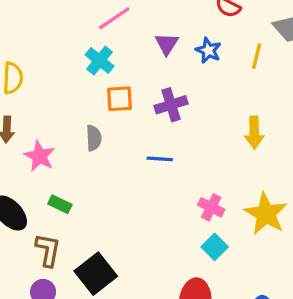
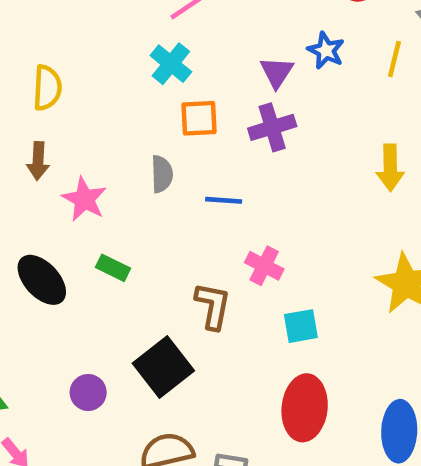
purple triangle: (167, 44) -> (277, 72), moved
blue line: (160, 159) -> (224, 200), moved
pink cross: (211, 207) -> (264, 266), moved
cyan square: (215, 247) -> (301, 326), moved, turned 35
brown L-shape: (48, 250) -> (213, 306), moved

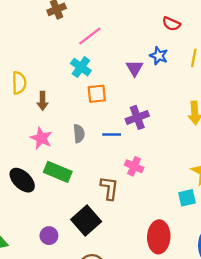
purple cross: (272, 127) -> (137, 117), moved
brown arrow: (38, 161) -> (42, 101), moved
gray semicircle: (162, 174) -> (79, 134), moved
green rectangle: (113, 268) -> (58, 172), size x1.6
cyan square: (301, 326) -> (187, 198), moved

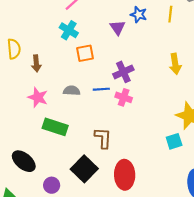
gray semicircle: (79, 134) -> (72, 91), turned -77
pink cross: (134, 166) -> (124, 97), moved
black ellipse: (22, 180) -> (24, 161), moved
red ellipse: (159, 237) -> (125, 175), moved

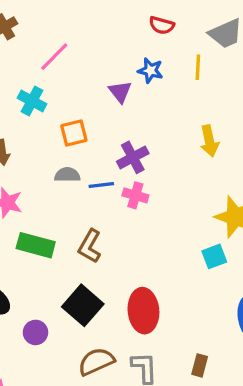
cyan cross: (69, 30) -> (32, 101), moved
gray semicircle: (72, 91) -> (67, 175), moved
brown L-shape: (103, 138) -> (90, 246), moved, turned -150

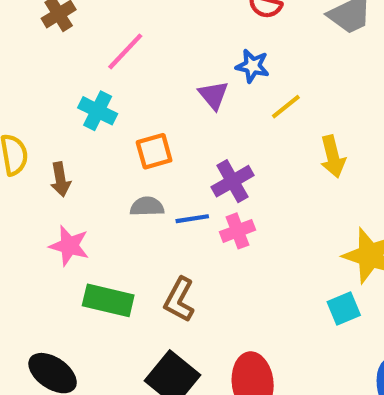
yellow line: (198, 67) -> (286, 107), moved, turned 50
pink cross: (135, 195) -> (237, 231), turned -35

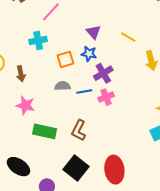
blue star: (252, 66) -> (89, 54), moved
yellow line: (286, 107) -> (128, 37), turned 70
cyan cross: (98, 111) -> (38, 40), turned -36

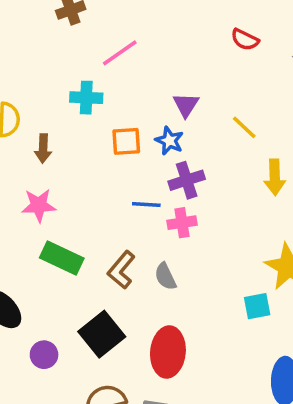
gray semicircle: (62, 86) -> (165, 276), moved, turned -126
pink star: (25, 105) -> (39, 205), turned -30

